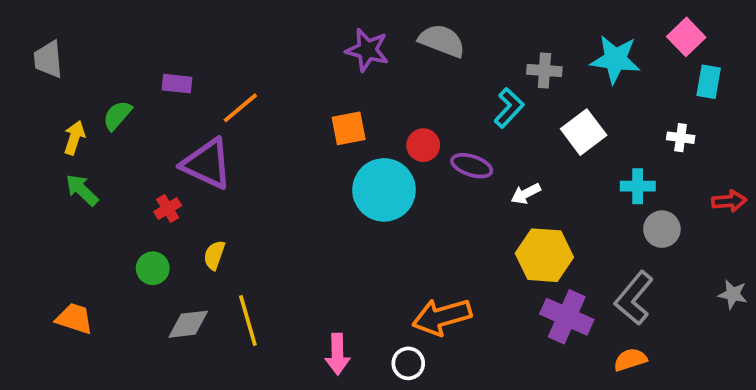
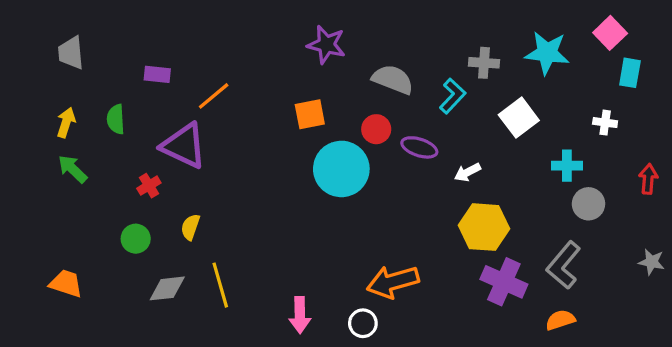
gray semicircle: (442, 41) -> (393, 79), moved
gray trapezoid: (48, 59) -> (71, 53), moved
green semicircle: (117, 115) -> (116, 119), moved, turned -44
red arrow: (729, 201) -> (648, 179), turned -80

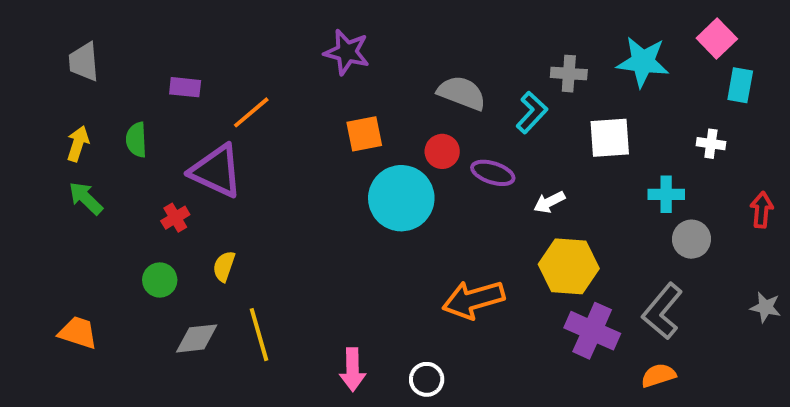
purple star: (326, 45) -> (347, 52), moved
white square: (519, 118) -> (610, 138), turned 33
orange arrow: (393, 282) -> (473, 299), moved

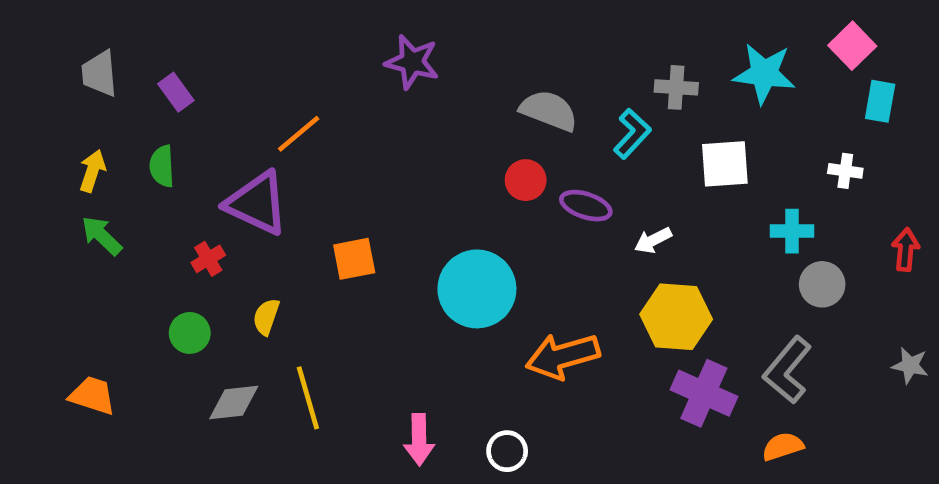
purple rectangle: (185, 87) -> (176, 92), moved, turned 48
orange square: (364, 134) -> (354, 259), moved
cyan circle: (401, 198) -> (477, 289), moved

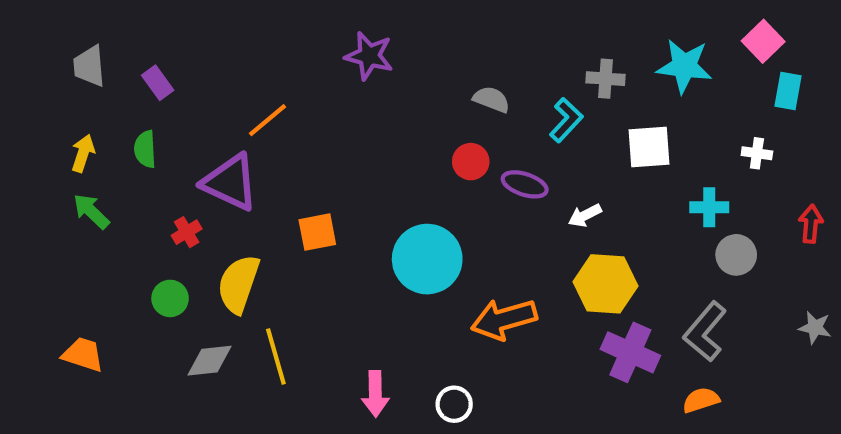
gray semicircle: (549, 111) -> (491, 99), size x0.7
yellow semicircle: (266, 317) -> (238, 284), size x1.8

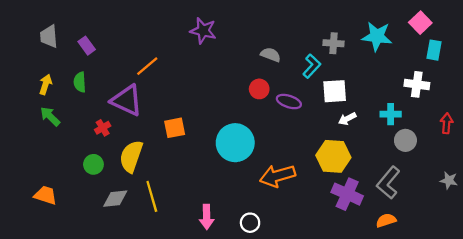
white square: (649, 147) -> (335, 91), moved
white cross: (757, 153) -> (417, 84), size x1.5
white arrow: (585, 215) -> (347, 119), moved

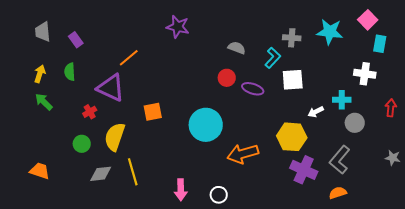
white arrow: (347, 119) -> (316, 112), moved

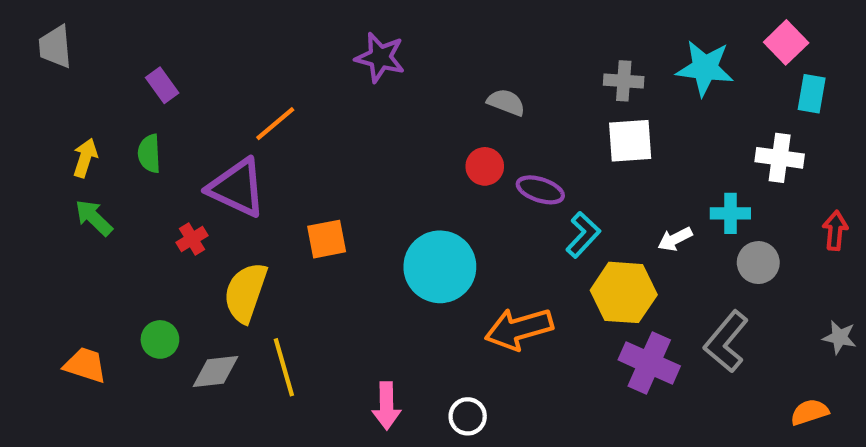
gray trapezoid: (43, 32) -> (55, 47), moved
cyan L-shape: (273, 58) -> (583, 235), moved
white square: (293, 80) -> (630, 141), moved
green circle: (82, 144) -> (160, 339), moved
orange semicircle: (338, 193) -> (810, 412), moved

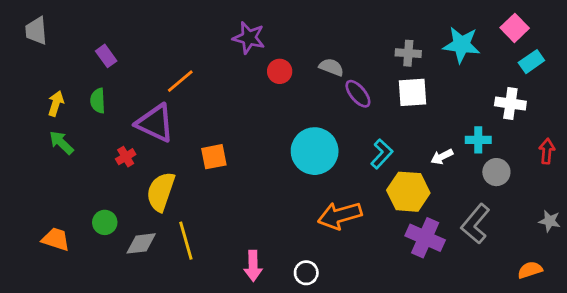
cyan rectangle: (812, 94) -> (531, 62), turned 45
red circle: (485, 166) -> (280, 71), moved
purple ellipse: (540, 190) -> (358, 94), moved, turned 32
cyan circle: (440, 267) -> (315, 151), moved

